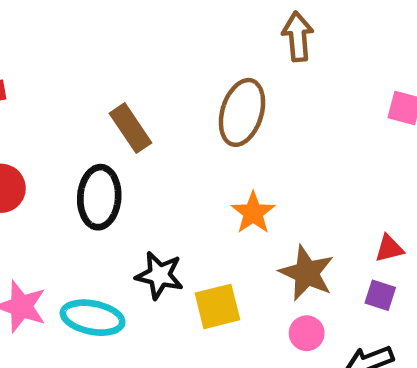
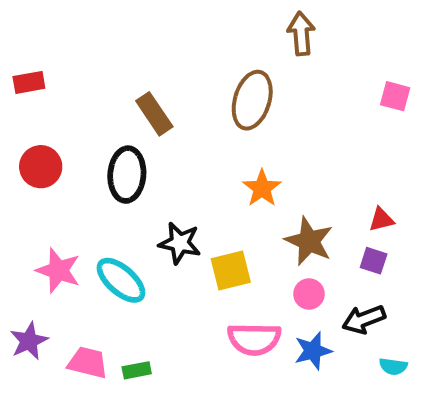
cyan ellipse: (93, 318) -> (121, 280), turned 30

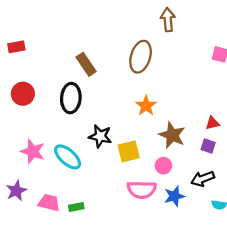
pink circle: (309, 294) -> (163, 166), moved

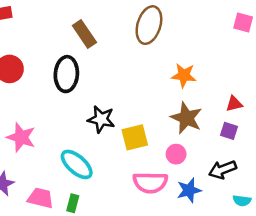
orange star: (146, 106) -> (184, 75), moved, turned -30
cyan ellipse: (68, 157) -> (77, 164), moved
green rectangle: (76, 207) -> (73, 203), turned -64

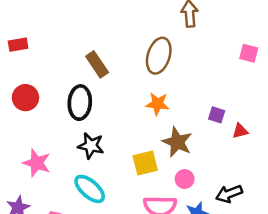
orange star: (184, 75) -> (157, 104), moved
brown star: (186, 118) -> (177, 142), moved
black star: (101, 119) -> (91, 146), moved
purple square: (229, 131) -> (217, 115), moved

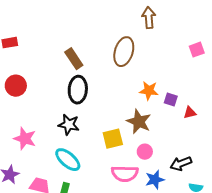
pink square: (249, 53) -> (197, 50), turned -35
black ellipse: (80, 103) -> (78, 90), moved
orange star: (157, 104) -> (149, 91), moved

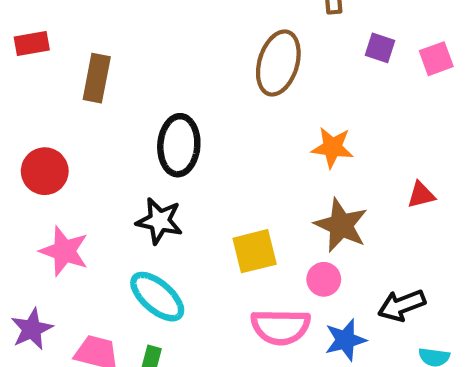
brown rectangle: (74, 59) -> (97, 78), moved, turned 45
red circle: (16, 86) -> (45, 171), moved
purple square: (171, 100) -> (380, 48), moved
brown star: (139, 122) -> (341, 225), moved

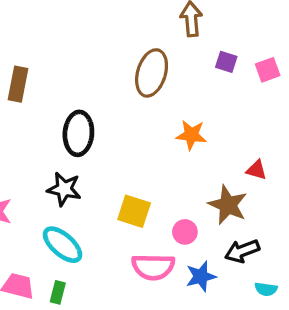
red triangle: (421, 195) -> (256, 170), turned 30
brown star: (341, 225) -> (228, 205), moved
yellow square: (255, 251) -> (134, 211), turned 32

